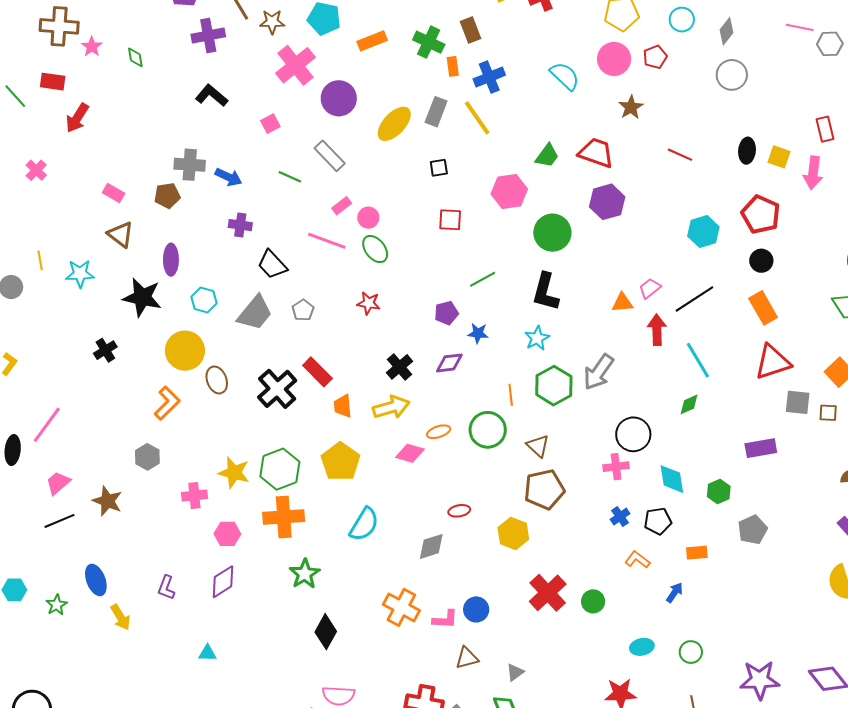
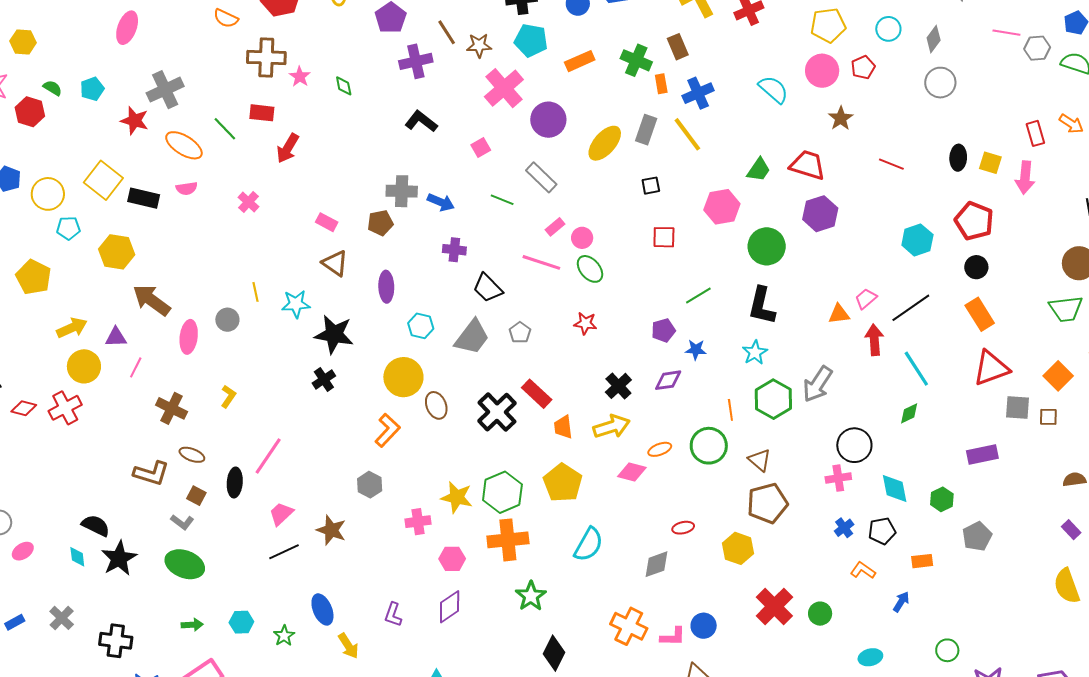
black star: (142, 297) -> (334, 334), moved
green circle: (691, 652) -> (947, 650), moved

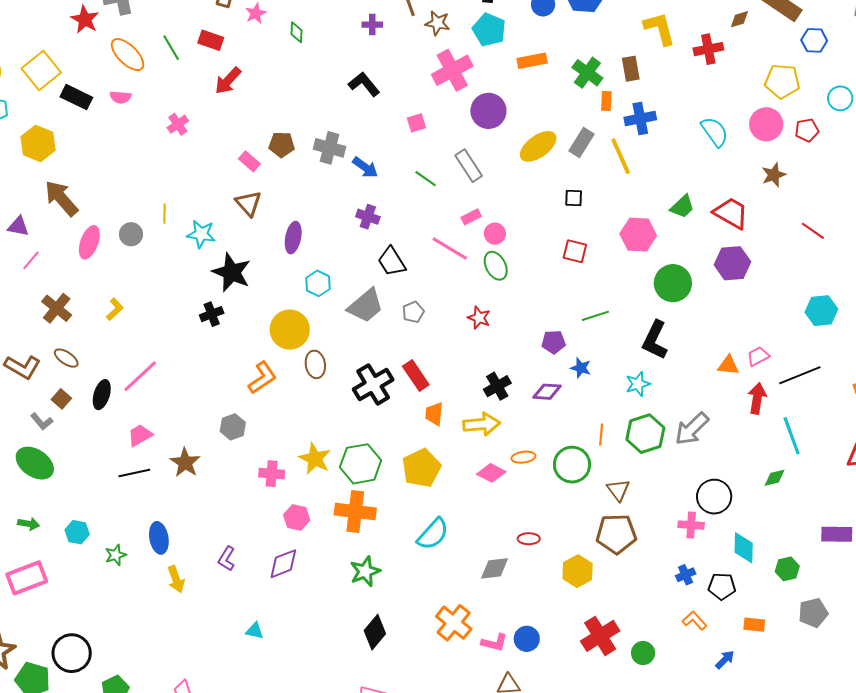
purple cross: (416, 61) -> (372, 25), size x0.6
brown pentagon: (380, 223) -> (282, 145), moved

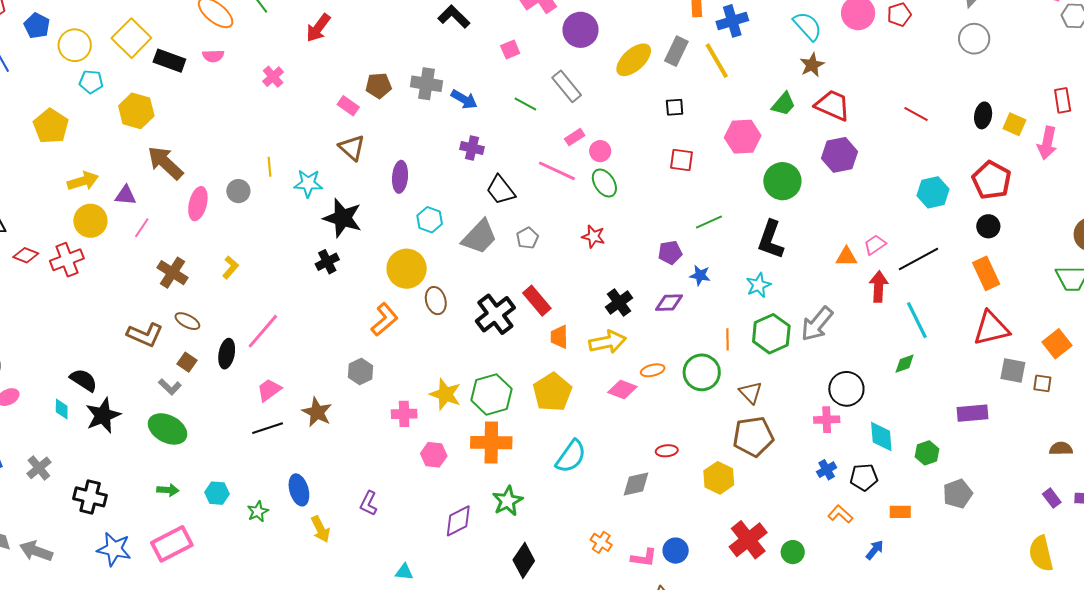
brown star: (774, 175) -> (812, 65), moved
purple diamond: (283, 564) -> (458, 521), moved
orange cross: (454, 623) -> (601, 542), size x0.6

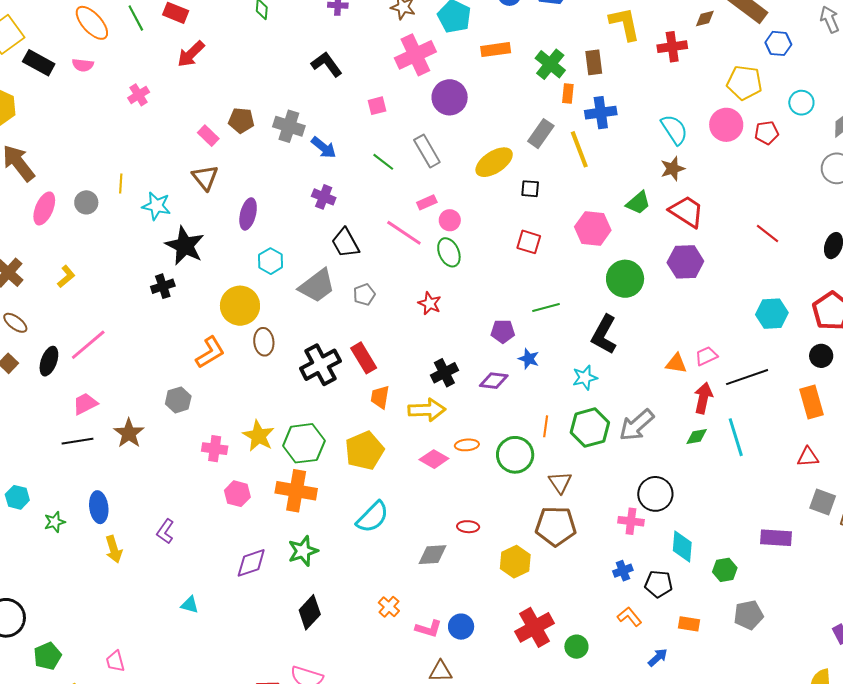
yellow ellipse: (634, 60) -> (494, 162), moved
red triangle: (991, 328) -> (808, 457), size x0.6
green diamond: (905, 364) -> (697, 436), moved

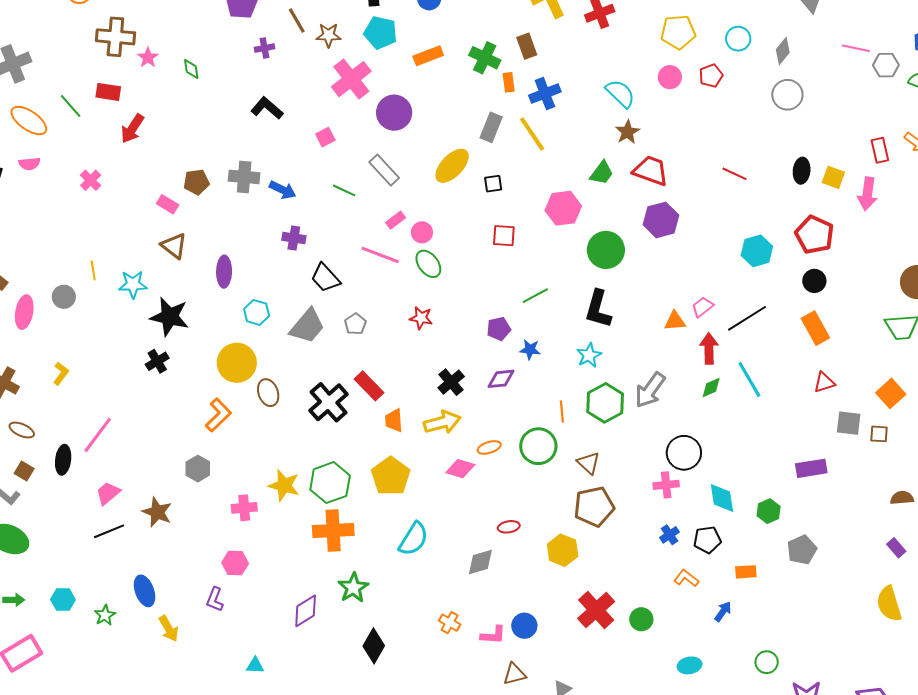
pink circle: (726, 125) -> (670, 77), size x0.7
pink hexagon: (237, 494) -> (235, 563), moved

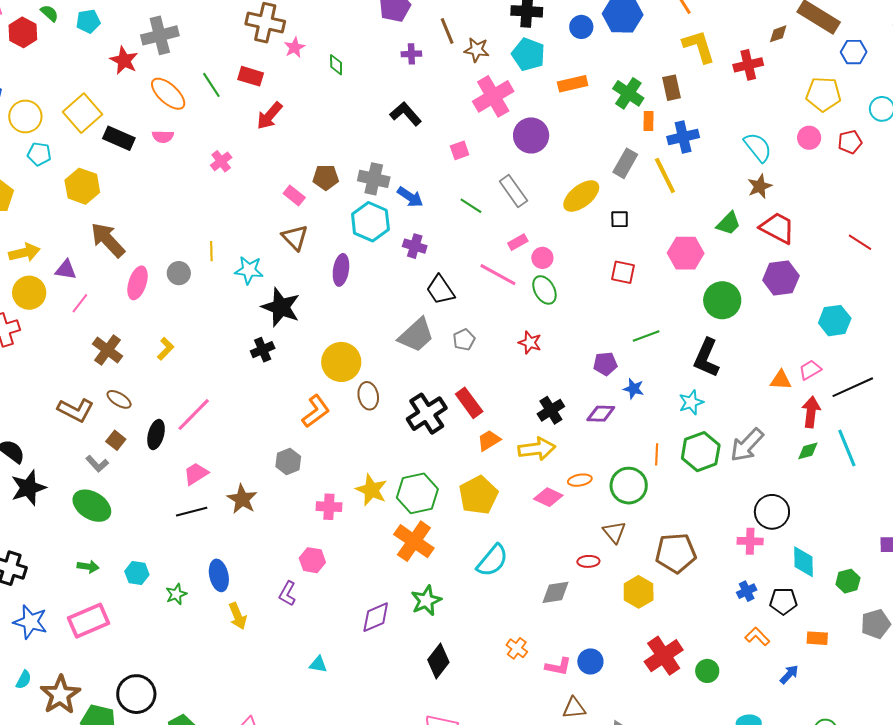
cyan hexagon: (757, 251) -> (835, 321), moved
cyan hexagon: (257, 312) -> (370, 222), moved, size x1.5
orange trapezoid: (394, 420) -> (489, 440), turned 55
brown triangle: (588, 463) -> (614, 532), moved
orange cross: (333, 530) -> (414, 541), turned 30

